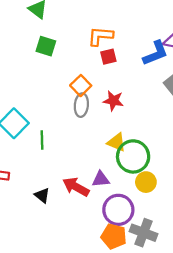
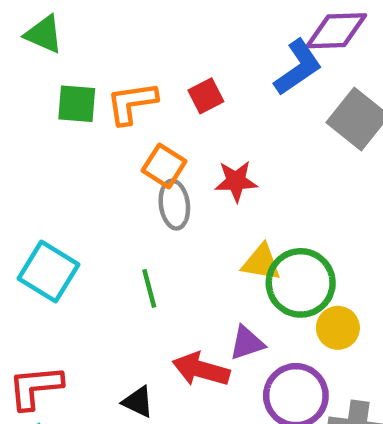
orange L-shape: (100, 36) -> (132, 103), moved
green line: (42, 140) -> (149, 288), moved

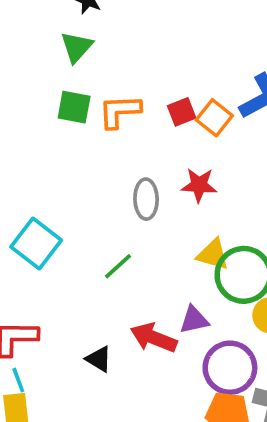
green triangle: (44, 34) -> (77, 47), moved, turned 42
orange square: (164, 166) -> (214, 118), moved
green line: (149, 288) -> (118, 266), turned 56

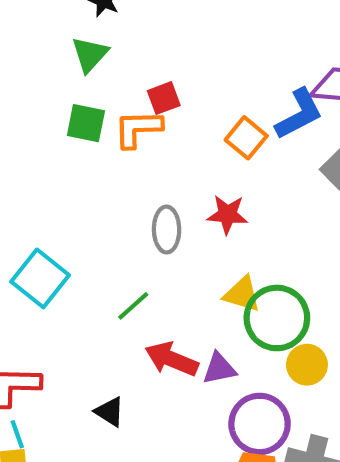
red square: (182, 112) -> (164, 98), moved
red arrow: (154, 338) -> (172, 359), moved

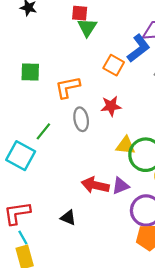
green triangle: (90, 54) -> (87, 27), moved
red square: (164, 98) -> (80, 13), moved, turned 35
orange L-shape: (138, 129) -> (68, 87), moved
green line: (133, 306) -> (43, 131), moved

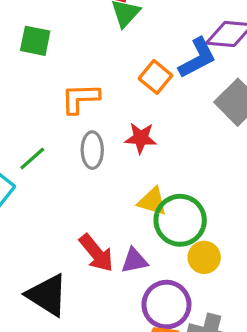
green square: (30, 72) -> (35, 41), moved
red arrow: (95, 185) -> (96, 253), turned -152
black triangle: (68, 218) -> (47, 295), size x1.8

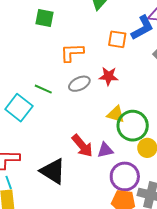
orange square: (155, 77) -> (117, 39), turned -30
gray ellipse: (92, 150) -> (79, 84), turned 65
green line: (32, 159) -> (43, 89), turned 66

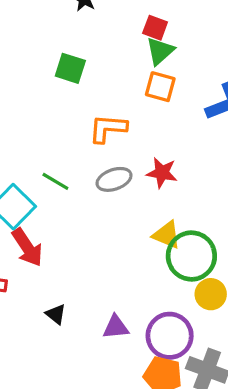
orange square: (117, 39) -> (160, 87), moved
red arrow: (82, 146) -> (27, 247), moved
purple triangle: (105, 150) -> (116, 327), moved
black triangle: (53, 171) -> (56, 314), size x0.5

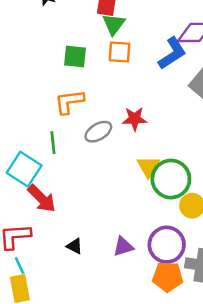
green square: (70, 68) -> (75, 56), moved
orange L-shape: (108, 128) -> (69, 102), moved
green line: (55, 181) -> (53, 143), turned 65
yellow triangle: (167, 235) -> (148, 167), turned 50

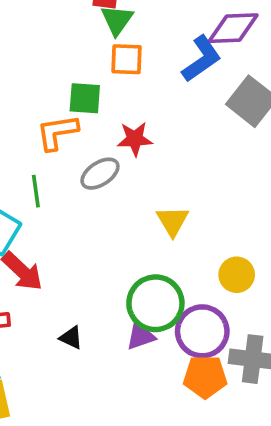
green square: (75, 56) -> (85, 98), moved
red star: (135, 119) -> (135, 139), moved
green circle: (171, 179) -> (155, 303), moved

